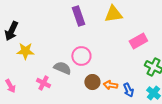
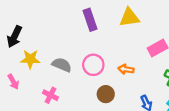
gray semicircle: (62, 68) -> (62, 65), moved
orange arrow: (110, 85) -> (126, 69), moved
pink arrow: (10, 86) -> (13, 82), moved

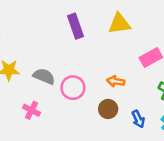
pink circle: (93, 65) -> (73, 88), moved
brown circle: (106, 94) -> (108, 109), moved

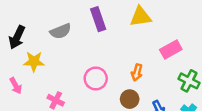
gray semicircle: (44, 76) -> (61, 31), moved, turned 135
orange arrow: (116, 81) -> (137, 72), turned -84

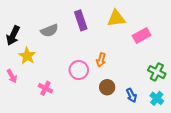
pink rectangle: (171, 49) -> (142, 36), moved
yellow star: (34, 62) -> (27, 56), turned 30
orange arrow: (137, 72) -> (101, 60), moved

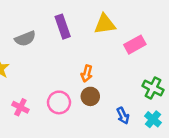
pink circle: (79, 70) -> (59, 102), moved
brown circle: (107, 87) -> (90, 96), moved

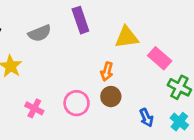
yellow triangle: (105, 24) -> (127, 37), moved
pink rectangle: (135, 45) -> (160, 58), moved, turned 70

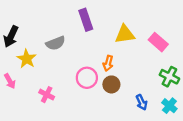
gray semicircle: (40, 33) -> (56, 43), moved
pink rectangle: (160, 58) -> (158, 42), moved
pink circle: (77, 103) -> (87, 78), moved

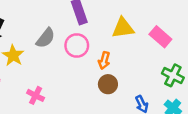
gray semicircle: (56, 43) -> (46, 38), turned -30
pink circle: (87, 78) -> (77, 46), moved

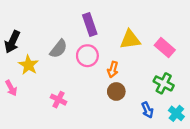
green cross: (173, 75) -> (164, 83), moved
pink cross: (36, 95) -> (59, 100), moved

